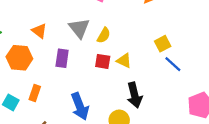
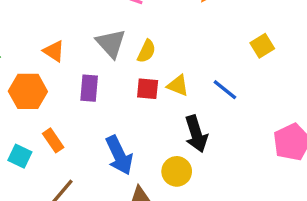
yellow square: (163, 44) -> (262, 46), moved
blue line: (173, 64) -> (225, 90), moved
orange rectangle: (35, 93) -> (53, 140), turned -49

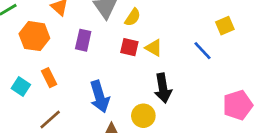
blue line: (225, 90) -> (203, 51), moved

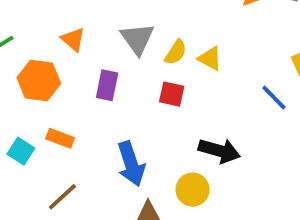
yellow triangle: (154, 48) -> (210, 58), moved
orange rectangle: (49, 78) -> (60, 138), turned -42
black arrow: (163, 88) -> (219, 151), turned -64

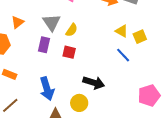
orange triangle: (73, 39) -> (17, 22), turned 40
yellow triangle: (210, 58) -> (122, 31), moved
purple rectangle: (107, 85) -> (44, 45), moved

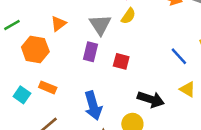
yellow semicircle: (72, 30) -> (128, 16), moved
yellow triangle: (122, 31) -> (188, 89), moved
blue line: (123, 55) -> (179, 56), moved

